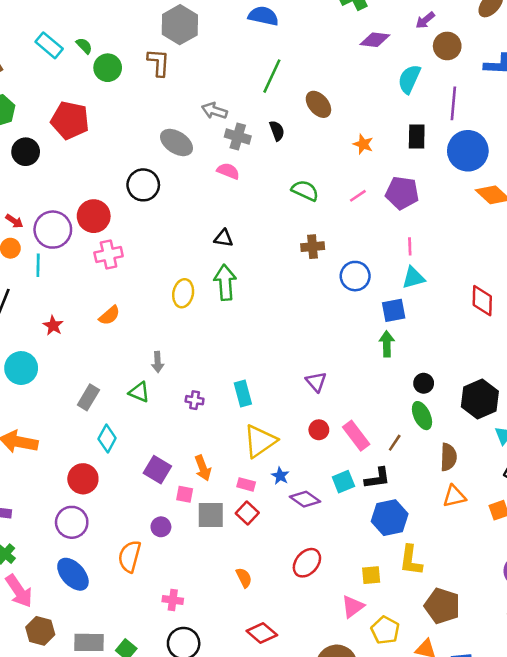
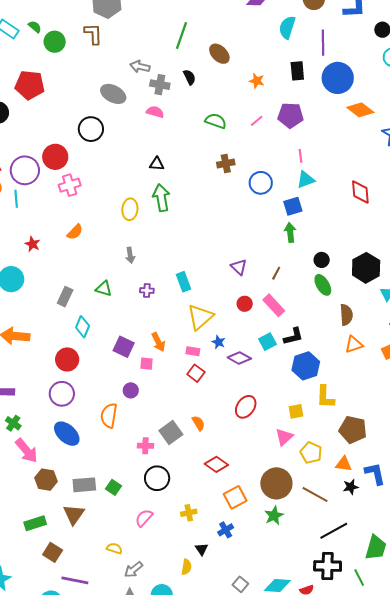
gray arrow: (158, 362) -> (130, 255), moved
brown line: (395, 443) -> (276, 273), moved
gray square: (211, 515) -> (171, 433), moved, turned -30

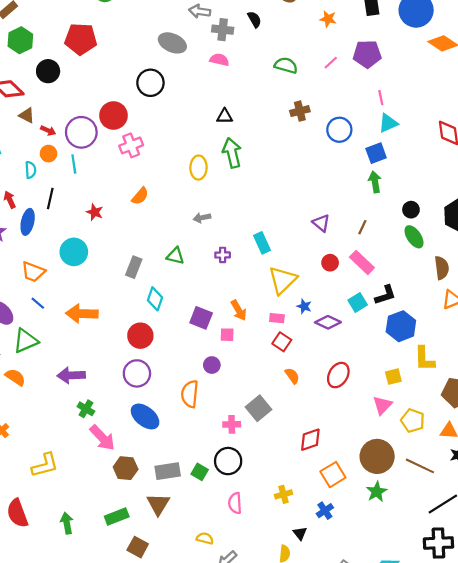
gray arrow: (130, 255) -> (202, 218), turned 91
orange semicircle: (198, 423) -> (292, 376), moved
red diamond: (216, 464) -> (310, 440), turned -50
black circle: (157, 478) -> (228, 461), moved
pink semicircle: (144, 518) -> (235, 503), turned -42

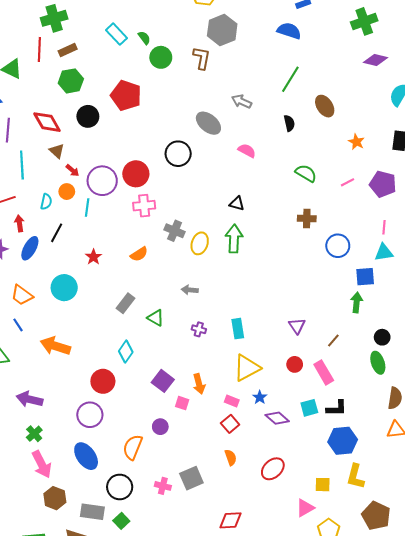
gray cross: (223, 30) -> (175, 231), moved
gray rectangle: (134, 267) -> (126, 303), moved
black circle: (228, 461) -> (120, 487), moved

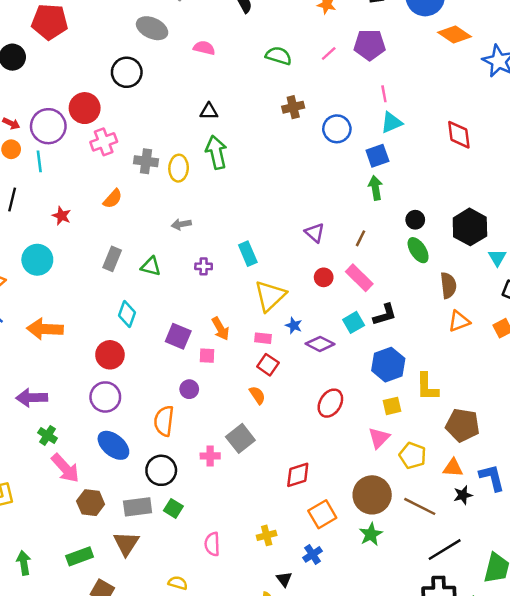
blue hexagon: (343, 441) -> (388, 365), moved
orange semicircle: (231, 457) -> (257, 395), moved

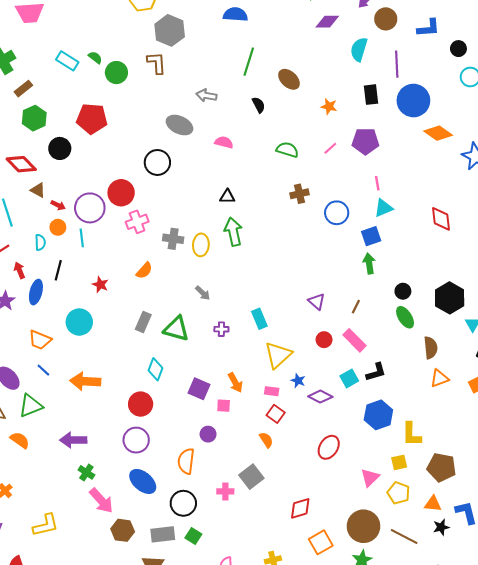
gray arrow: (181, 224) -> (203, 293), turned -126
green triangle: (151, 266) -> (176, 329), size x1.5
yellow square: (392, 406) -> (399, 462), moved

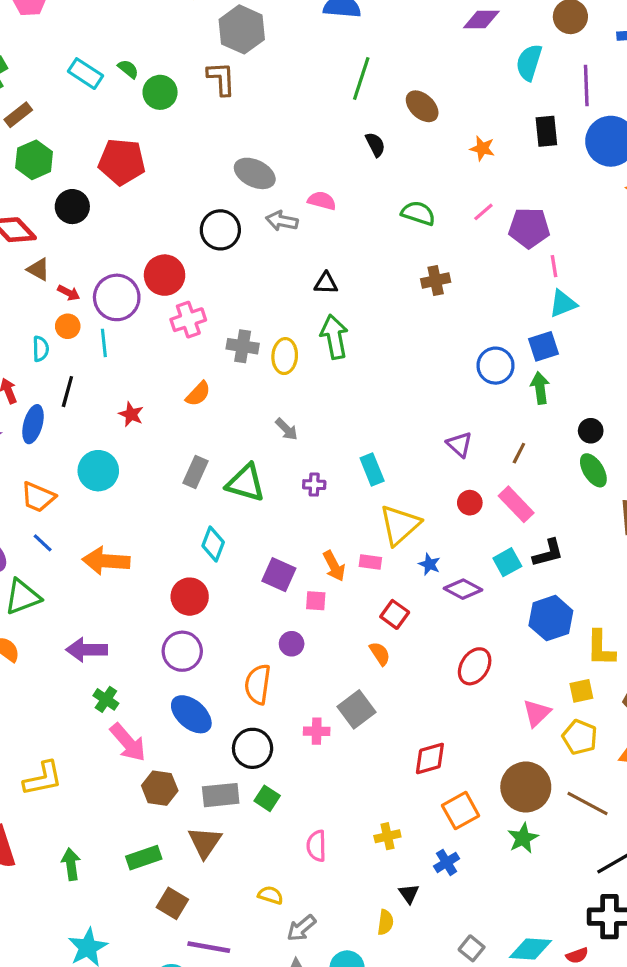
gray arrow: (206, 96) -> (282, 221), moved
purple pentagon: (365, 141) -> (529, 228), moved
blue circle: (337, 213) -> (495, 366), moved
pink rectangle: (272, 391) -> (370, 562), moved

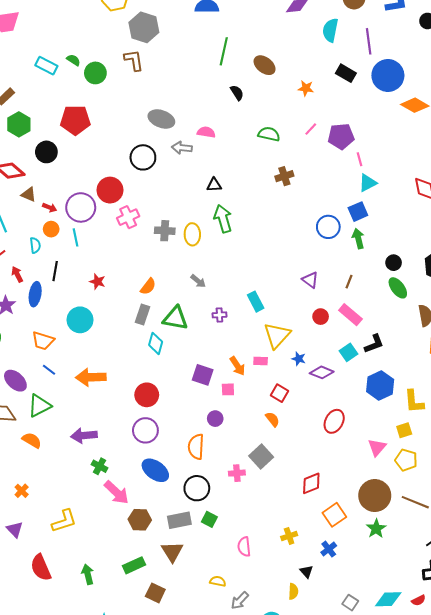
black rectangle: (546, 131) -> (346, 73), turned -48
orange semicircle: (198, 394) -> (148, 286), moved
cyan diamond: (213, 544) -> (156, 343), moved

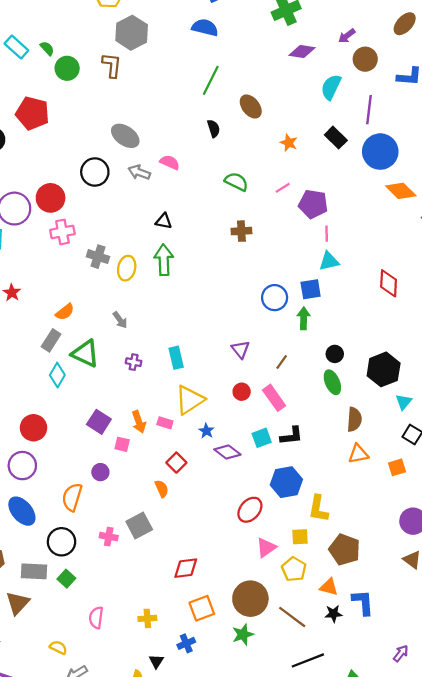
red ellipse: (334, 421) -> (250, 510), moved

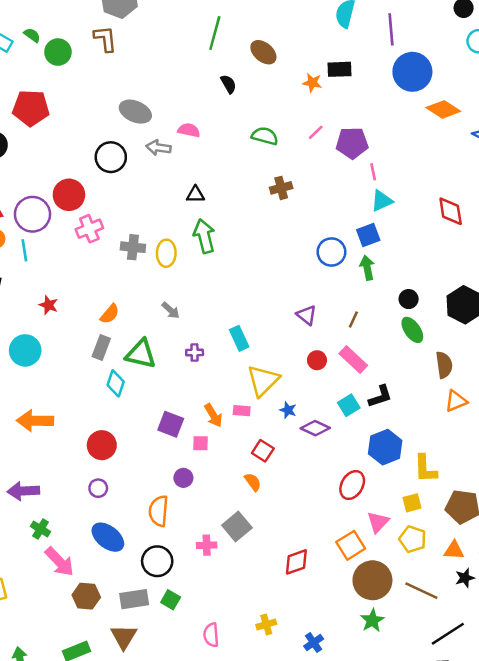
black rectangle: (336, 138) -> (339, 69), moved, turned -35
purple circle: (22, 466) -> (98, 488), size x0.6
orange square: (202, 608) -> (351, 545), moved

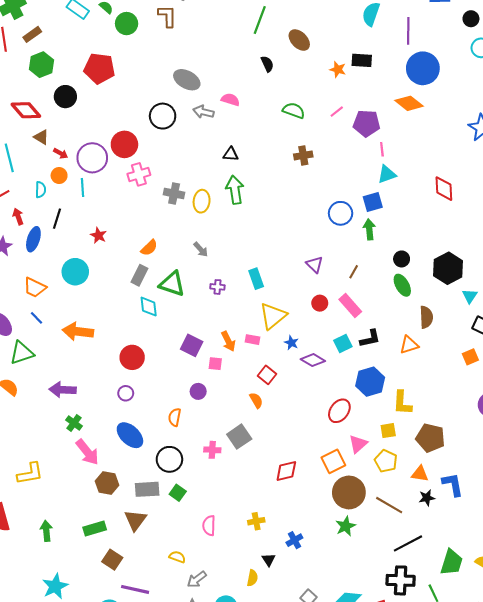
orange diamond: (443, 109) -> (409, 103), moved
cyan diamond: (116, 383) -> (149, 307), turned -30
orange triangle: (456, 401) -> (409, 345), moved
orange semicircle: (159, 511) -> (175, 417), size x0.7

